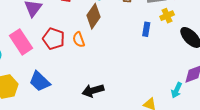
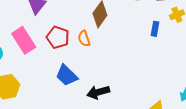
blue trapezoid: (40, 81) -> (67, 75), moved

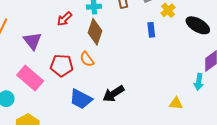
black arrow: (98, 92) -> (113, 94), moved

